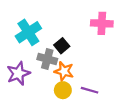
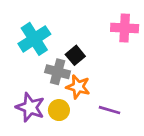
purple star: (18, 73) -> (30, 107), moved, turned -30
yellow circle: (63, 90) -> (59, 110), moved

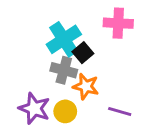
pink cross: (125, 28) -> (118, 23), moved
cyan cross: (34, 39) -> (64, 39), moved

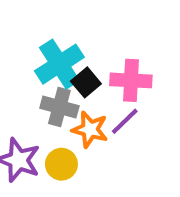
pink cross: (118, 23) -> (131, 80), moved
purple line: (120, 111) -> (125, 121), moved, turned -60

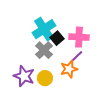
gray cross: (59, 107) -> (44, 50), turned 30
orange star: (90, 129) -> (69, 69), moved, turned -30

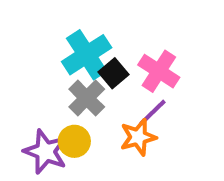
pink cross: (79, 37) -> (159, 71), turned 30
yellow circle: (45, 78) -> (74, 141), moved

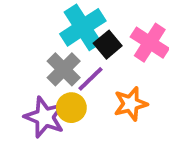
gray cross: (87, 98) -> (64, 69), moved
purple line: (153, 112) -> (90, 79), moved

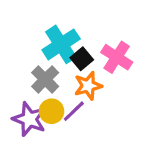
purple line: (90, 79) -> (74, 111), moved
orange star: (131, 104) -> (88, 86), moved

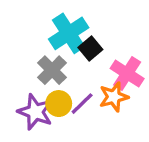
pink cross: (117, 57) -> (127, 73), moved
orange star: (88, 86) -> (114, 97), moved

